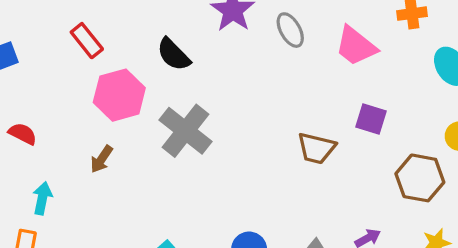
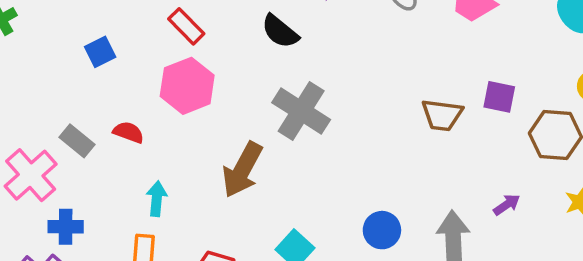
pink hexagon: (119, 95) -> (187, 86), moved
purple square: (371, 119) -> (499, 97), moved
brown arrow: (102, 159) -> (242, 170), moved, size x1.8

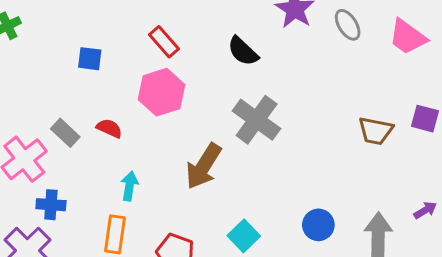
blue square: (100, 52) -> (90, 59), turned 30

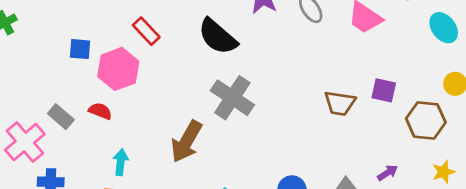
black semicircle: (243, 51) -> (218, 37), size x1.4
pink hexagon: (162, 92) -> (118, 69), moved

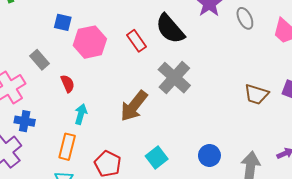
red rectangle: (146, 31) -> (137, 41), moved
red semicircle: (100, 111) -> (68, 84), moved, turned 36
gray rectangle: (61, 117) -> (40, 60), moved

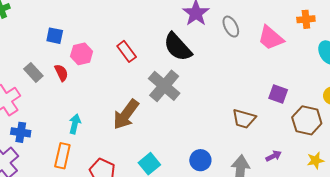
black semicircle: (170, 29) -> (178, 47), moved
pink hexagon: (90, 42) -> (82, 54), size x0.7
red semicircle: (68, 84) -> (61, 73), moved
brown trapezoid: (256, 94) -> (244, 119), moved

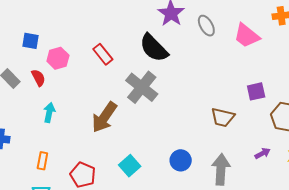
purple square: (278, 94) -> (256, 91), turned -30
cyan arrow: (75, 124) -> (49, 113), moved
orange rectangle: (62, 156) -> (42, 161), size x0.7
purple arrow: (273, 156) -> (263, 153), moved

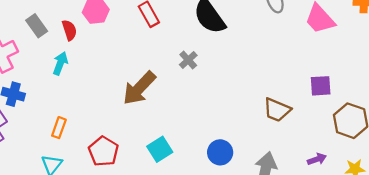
gray cross: (142, 87) -> (188, 60), size x0.5
cyan arrow: (49, 113) -> (60, 63), moved

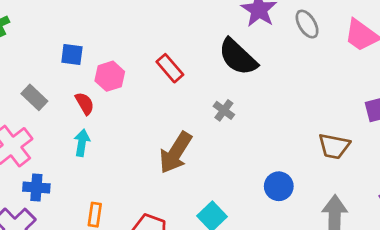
gray rectangle: (37, 26) -> (34, 97), moved
blue circle: (220, 152) -> (279, 186), moved

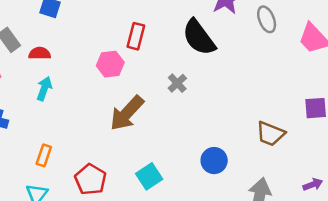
red rectangle: (170, 68) -> (136, 36), turned 45
pink hexagon: (110, 76) -> (110, 64), moved
red semicircle: (85, 103) -> (40, 53), moved, turned -70

